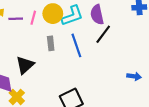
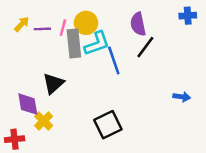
cyan L-shape: (72, 16) -> (97, 43), moved
gray rectangle: (51, 43) -> (74, 43), moved, size x1.6

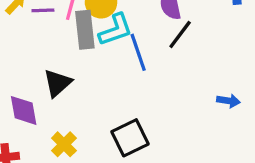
yellow cross: (44, 121) -> (64, 144), moved

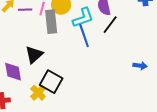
cyan L-shape: (116, 30) -> (83, 18), moved
black square: (130, 138) -> (51, 82), moved, turned -35

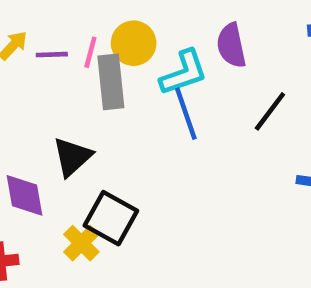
black line: (110, 25) -> (270, 111), moved

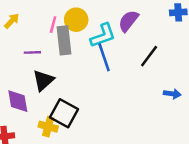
purple semicircle: (231, 45) -> (128, 21), turned 50
purple line: (52, 55) -> (32, 52), moved
yellow cross: (81, 243) -> (48, 127), turned -30

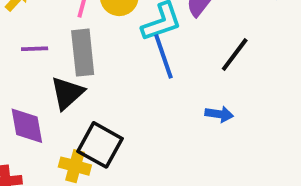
gray rectangle: (64, 40) -> (83, 53), moved
purple line: (32, 52) -> (35, 49), moved
blue arrow: (172, 94) -> (219, 114), moved

